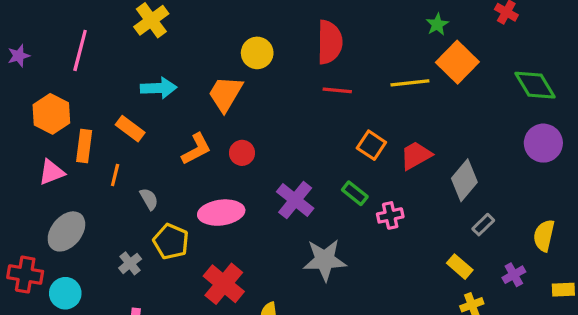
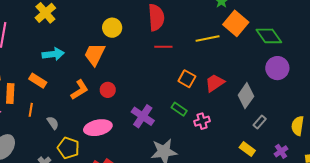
green diamond: (535, 85) -> (269, 36), moved
purple circle: (543, 143) -> (277, 68), moved

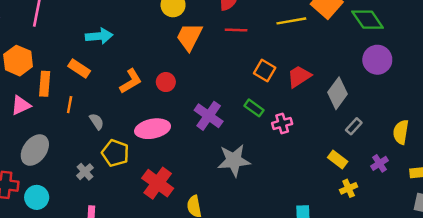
orange trapezoid: (95, 54) -> (189, 37), moved

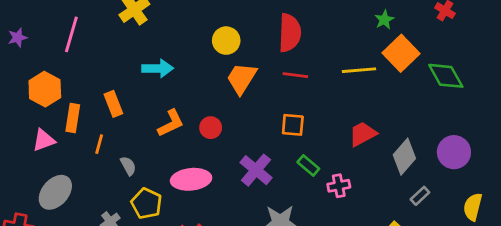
cyan arrow: (99, 36) -> (158, 68), moved
purple circle: (377, 60) -> (454, 152), moved
orange rectangle: (79, 68) -> (113, 104), turned 30
orange square: (265, 70) -> (293, 125), moved, turned -30

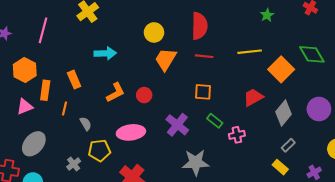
orange square: (401, 53) -> (281, 69), moved
gray rectangle: (420, 196) -> (288, 145), moved
yellow pentagon: (146, 203) -> (99, 150), turned -30

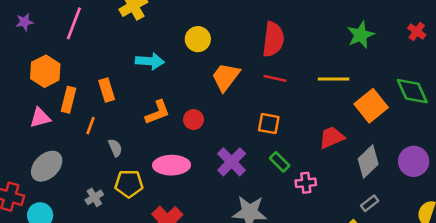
green star: (267, 15) -> (361, 35), size x1.5
yellow circle: (154, 32) -> (198, 39), moved

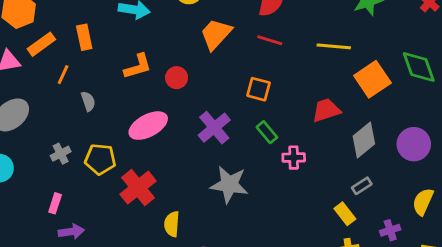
orange rectangle: (68, 100) -> (41, 44), turned 35
pink ellipse: (172, 165) -> (148, 126), turned -32
yellow pentagon: (129, 184) -> (100, 159), moved

